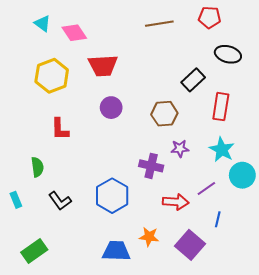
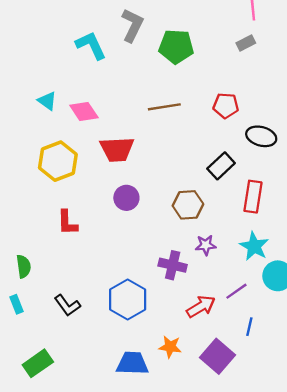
red pentagon: (210, 17) -> (226, 106), moved
brown line: (159, 24) -> (164, 107), moved
green semicircle: (37, 167) -> (24, 266), moved
red arrow: (176, 202) -> (201, 307), turned -35

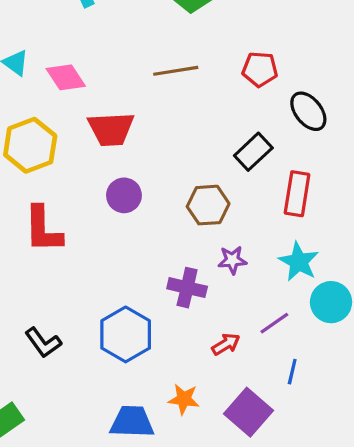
black ellipse: (261, 136) -> (308, 111), turned 36
red L-shape: (67, 223) -> (43, 229), size x1.4
red arrow: (201, 307) -> (226, 344), size x0.7

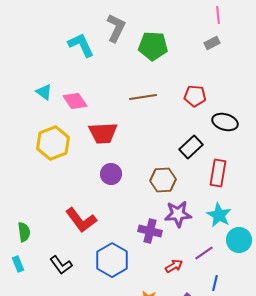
black ellipse: (308, 111) -> (225, 122), turned -35
red L-shape: (43, 229) -> (81, 220), moved, turned -36
purple star: (232, 260) -> (178, 214), size x1.5

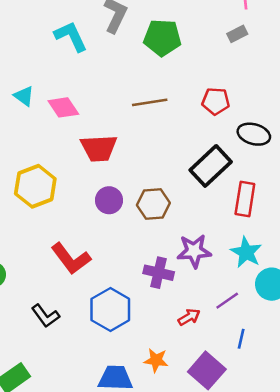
yellow hexagon: (53, 143) -> (35, 186), moved
black rectangle: (191, 147) -> (211, 166), size x1.4
brown hexagon: (163, 180) -> (153, 204), moved

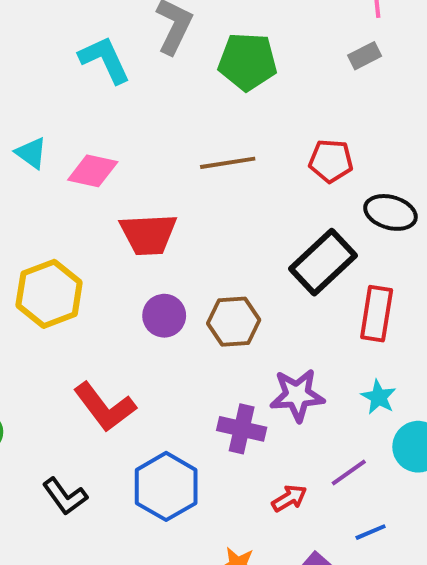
pink diamond: (63, 107) -> (93, 171), turned -44
cyan star: (246, 252) -> (379, 397), size x0.7
blue line: (241, 339) -> (371, 532), turned 54

